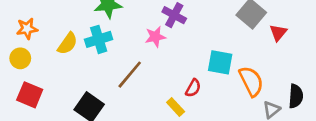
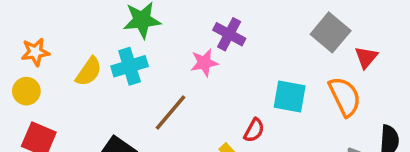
orange semicircle: (251, 81) -> (345, 96), moved

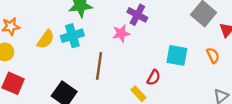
orange semicircle: (345, 96) -> (213, 55), size x0.6
brown line: (170, 113) -> (99, 66), turned -32

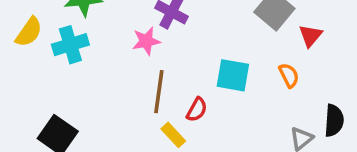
yellow semicircle: (46, 39) -> (29, 32), moved
brown line: (99, 66) -> (159, 92), moved

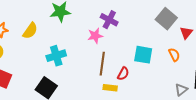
cyan cross: (70, 45) -> (56, 56), moved
yellow rectangle: (173, 135) -> (110, 88), turned -40

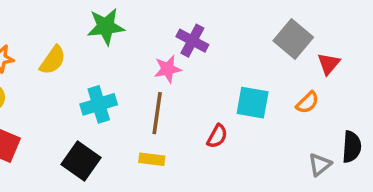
orange semicircle: (174, 55) -> (307, 103), turned 72
brown line: (102, 64) -> (157, 113), moved
yellow rectangle: (110, 88) -> (152, 159), moved

